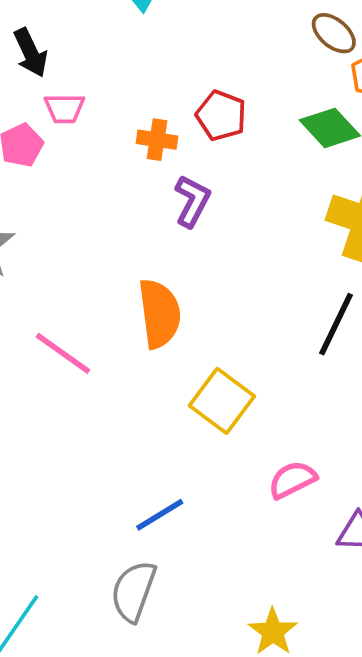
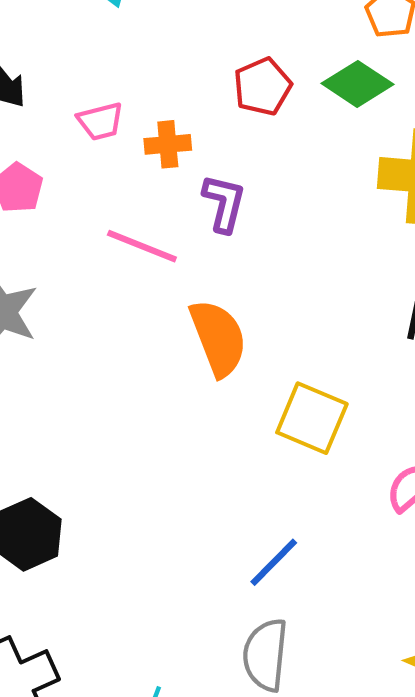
pink trapezoid: (64, 108) -> (100, 121), moved
red pentagon: (221, 116) -> (262, 87), moved, turned -30
pink line: (63, 353) -> (142, 246), moved

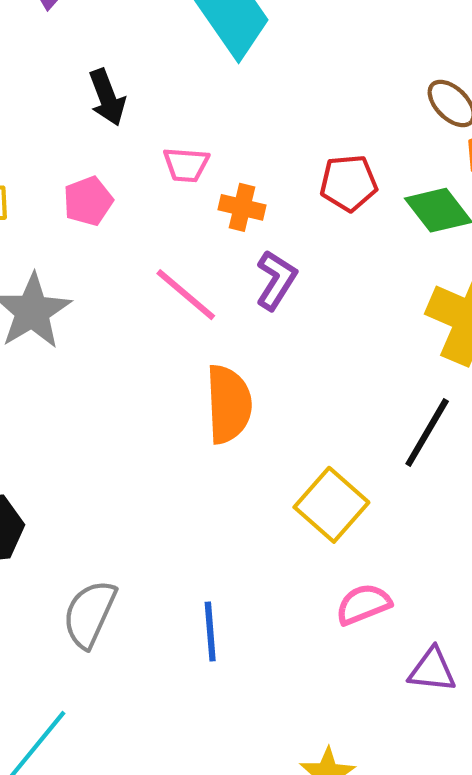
yellow square: (312, 418) -> (331, 505), moved
blue line: (274, 562) -> (210, 632), turned -68
gray semicircle: (265, 655) -> (90, 614), moved

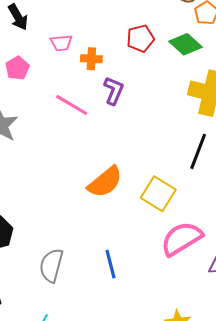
orange semicircle: (229, 404) -> (105, 182), moved, turned 63
pink semicircle: (363, 604) -> (182, 239), size x1.6

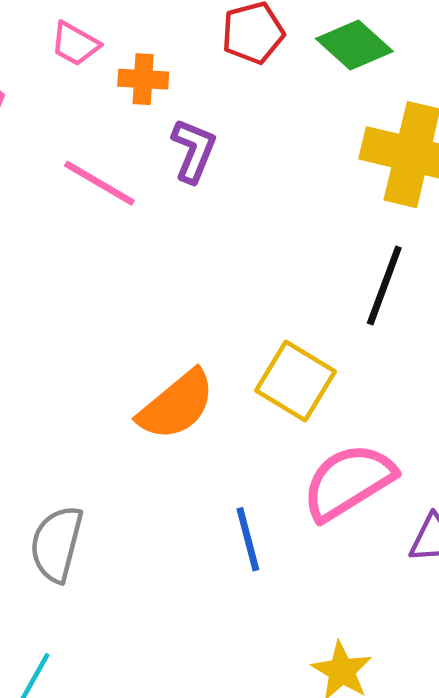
pink trapezoid: (61, 43) -> (75, 44), turned 35
orange semicircle: (105, 182) -> (176, 405), moved
blue line: (111, 264) -> (248, 539), moved

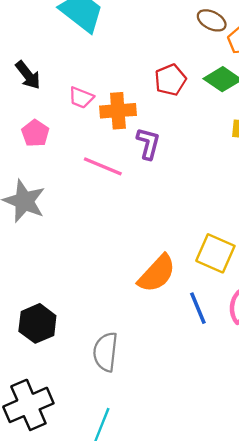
orange cross: (143, 79) -> (118, 111), size x1.4
blue line: (248, 539) -> (198, 308), moved

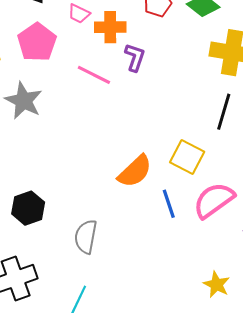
pink pentagon: (35, 133) -> (37, 42), size x1.6

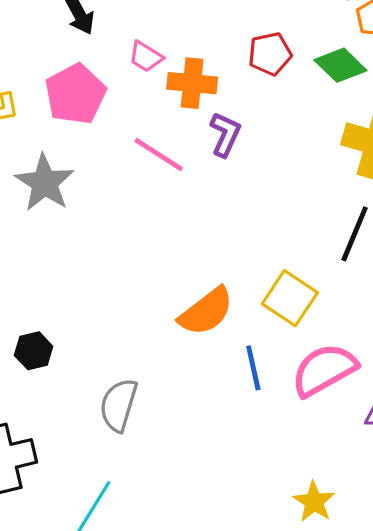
black hexagon: (28, 208) -> (34, 351), size x0.7

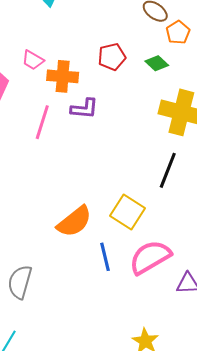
green diamond: (340, 65) -> (157, 63), size x0.7
purple L-shape: (225, 134) -> (84, 109), turned 72
pink line: (159, 155) -> (42, 122), turned 76

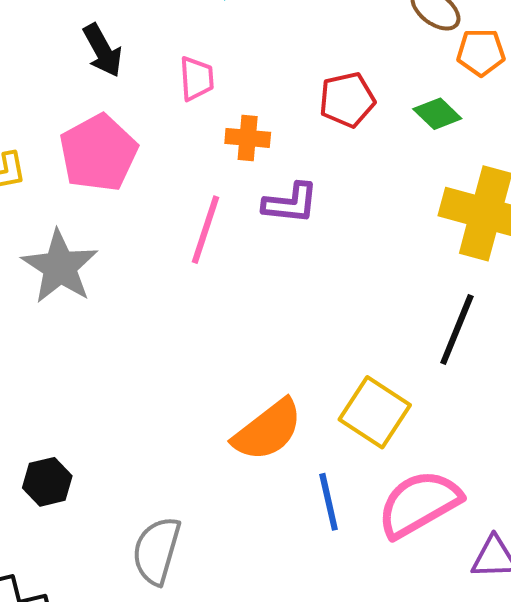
orange pentagon: (178, 32) -> (481, 52), turned 30
pink trapezoid: (33, 60) -> (197, 79), moved, turned -125
orange cross: (63, 76) -> (248, 138), size x0.7

